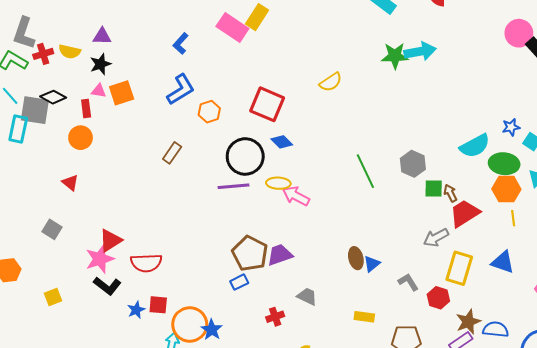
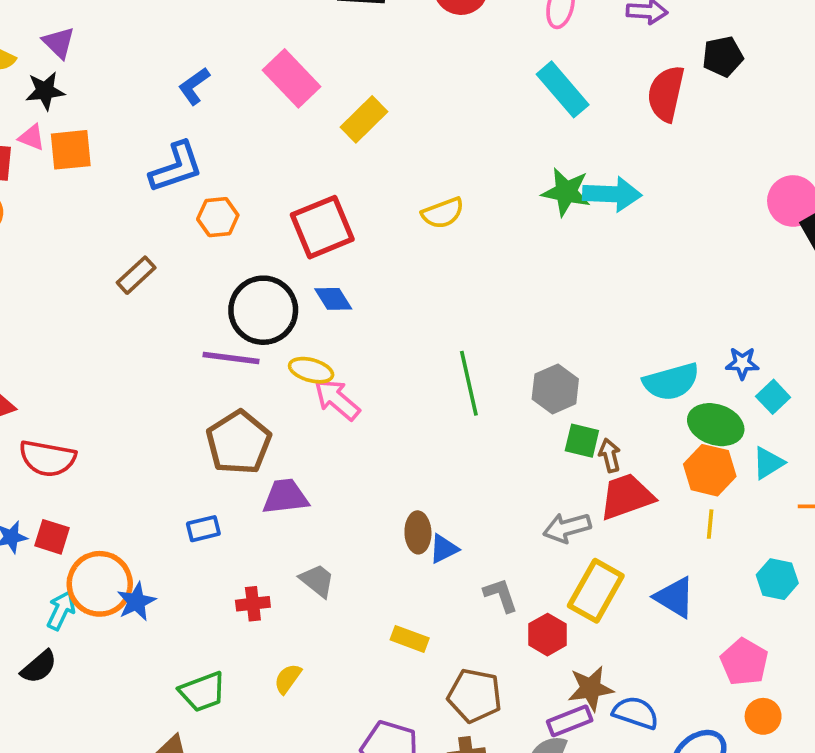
yellow rectangle: (257, 17) -> (364, 119), moved
purple triangle: (102, 36) -> (59, 43), turned 30
red square: (267, 104) -> (322, 227), turned 32
brown pentagon: (250, 253) -> (239, 442), moved

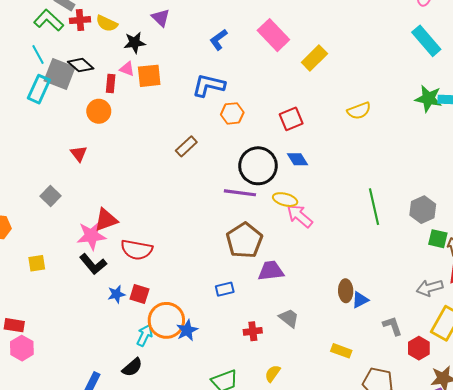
purple triangle: (59, 43) -> (161, 18), moved
blue L-shape: (176, 167) -> (209, 85), turned -148
red square: (322, 227) -> (291, 119), size x0.7

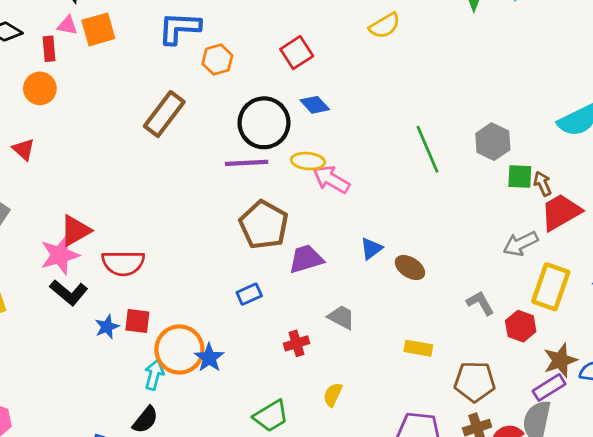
brown rectangle: (186, 146) -> (164, 114), size x1.5
brown ellipse: (346, 291) -> (410, 268), turned -45
blue triangle: (360, 300) -> (371, 249), moved

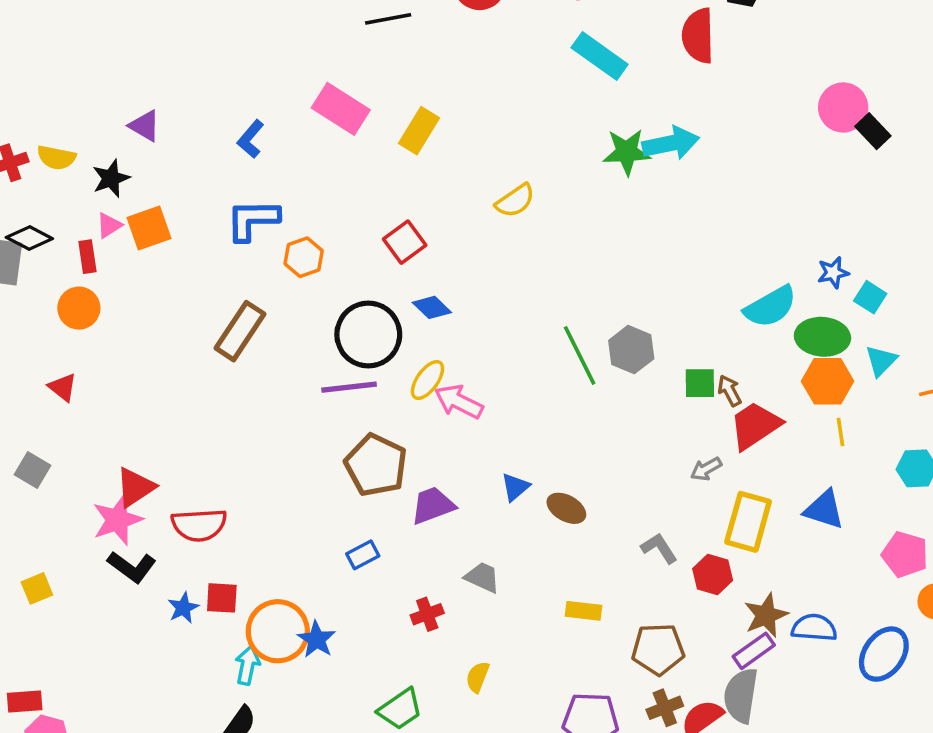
pink triangle: (67, 25) -> (109, 225), turned -40
gray hexagon: (493, 142) -> (631, 350), moved
yellow ellipse: (308, 161) -> (428, 380), turned -56
gray arrow: (521, 244) -> (706, 469), size x0.7

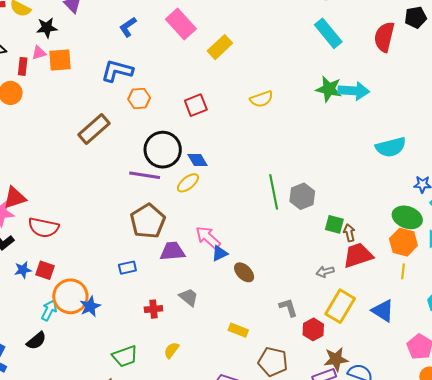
blue diamond: (432, 307) -> (198, 160), moved
cyan semicircle: (770, 307) -> (391, 147), moved
pink arrow: (459, 402) -> (208, 237), moved

